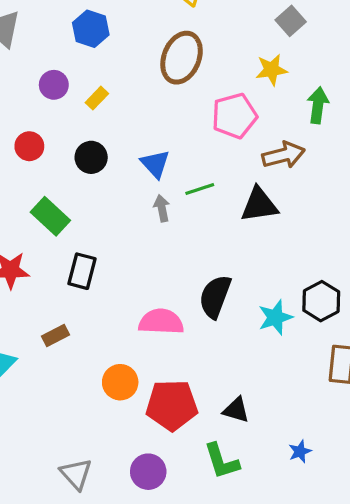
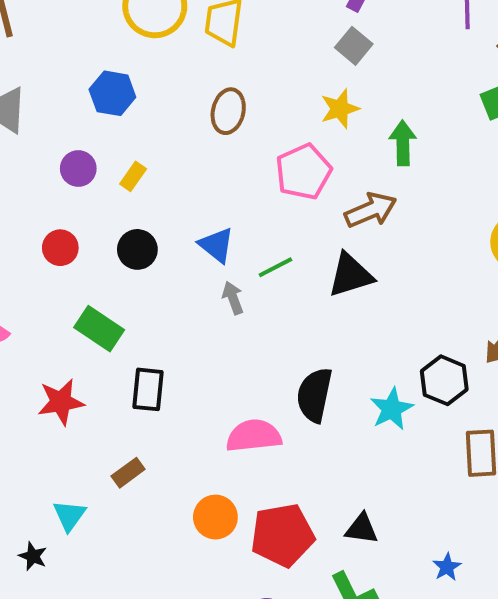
brown ellipse: (182, 58) -> (228, 111), size x0.7

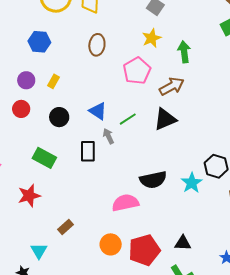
red circle: (60, 248) -> (21, 109), moved
black rectangle: (148, 389) -> (88, 151), moved
black semicircle: (314, 395) -> (153, 180), turned -108

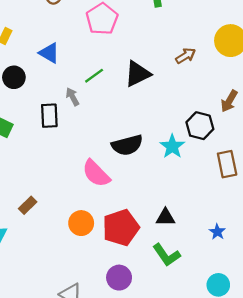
brown arrow: (172, 86) -> (186, 56), moved, size x0.7
blue triangle: (98, 111) -> (49, 53), moved
pink semicircle: (125, 203) -> (96, 174), turned -120

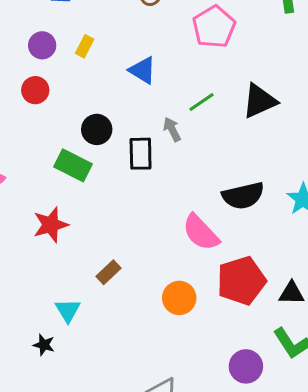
black circle: (14, 77) -> (97, 129), moved
red pentagon: (121, 228) -> (241, 281), moved
purple circle: (119, 278) -> (246, 366), moved

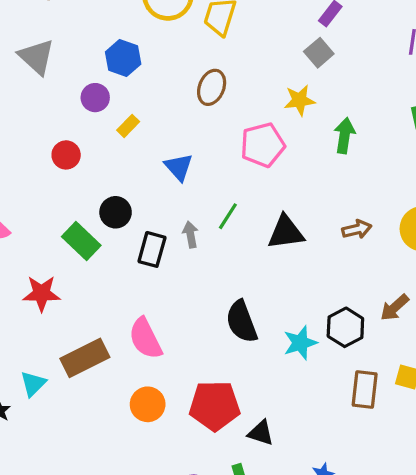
purple circle: (42, 45) -> (95, 98), moved
green line: (202, 102) -> (228, 216), turned -40
black semicircle: (243, 196) -> (242, 322), turned 66
pink semicircle: (201, 232) -> (145, 338), moved
brown rectangle: (108, 272) -> (85, 358), size x1.8

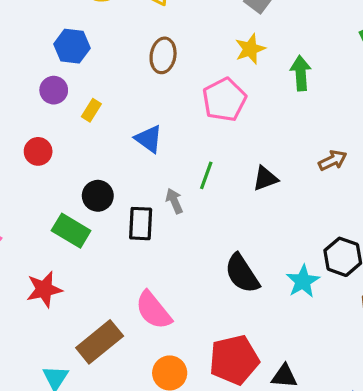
black triangle: (286, 232) -> (265, 178), size x0.7

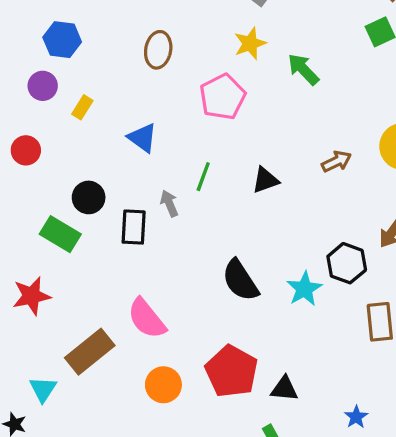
green arrow: (301, 73) -> (303, 69), turned -40
red pentagon: (234, 360) -> (231, 371), turned -30

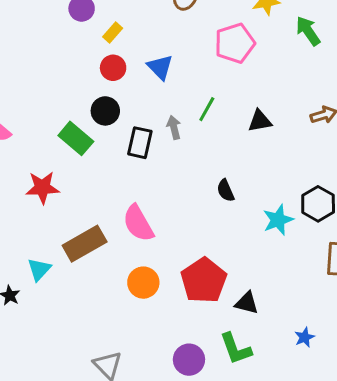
red circle: (26, 150) -> (113, 68), moved
black semicircle: (240, 280) -> (226, 190), moved, size x0.6

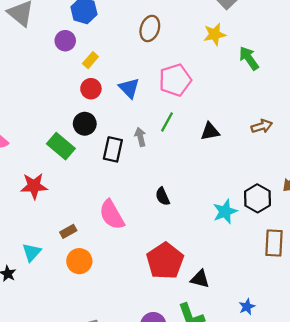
pink pentagon: (235, 43) -> (175, 80), moved
black semicircle: (226, 190) -> (162, 196), moved
brown rectangle: (85, 244) -> (68, 231), size x0.5
orange circle: (143, 283) -> (79, 261), moved

